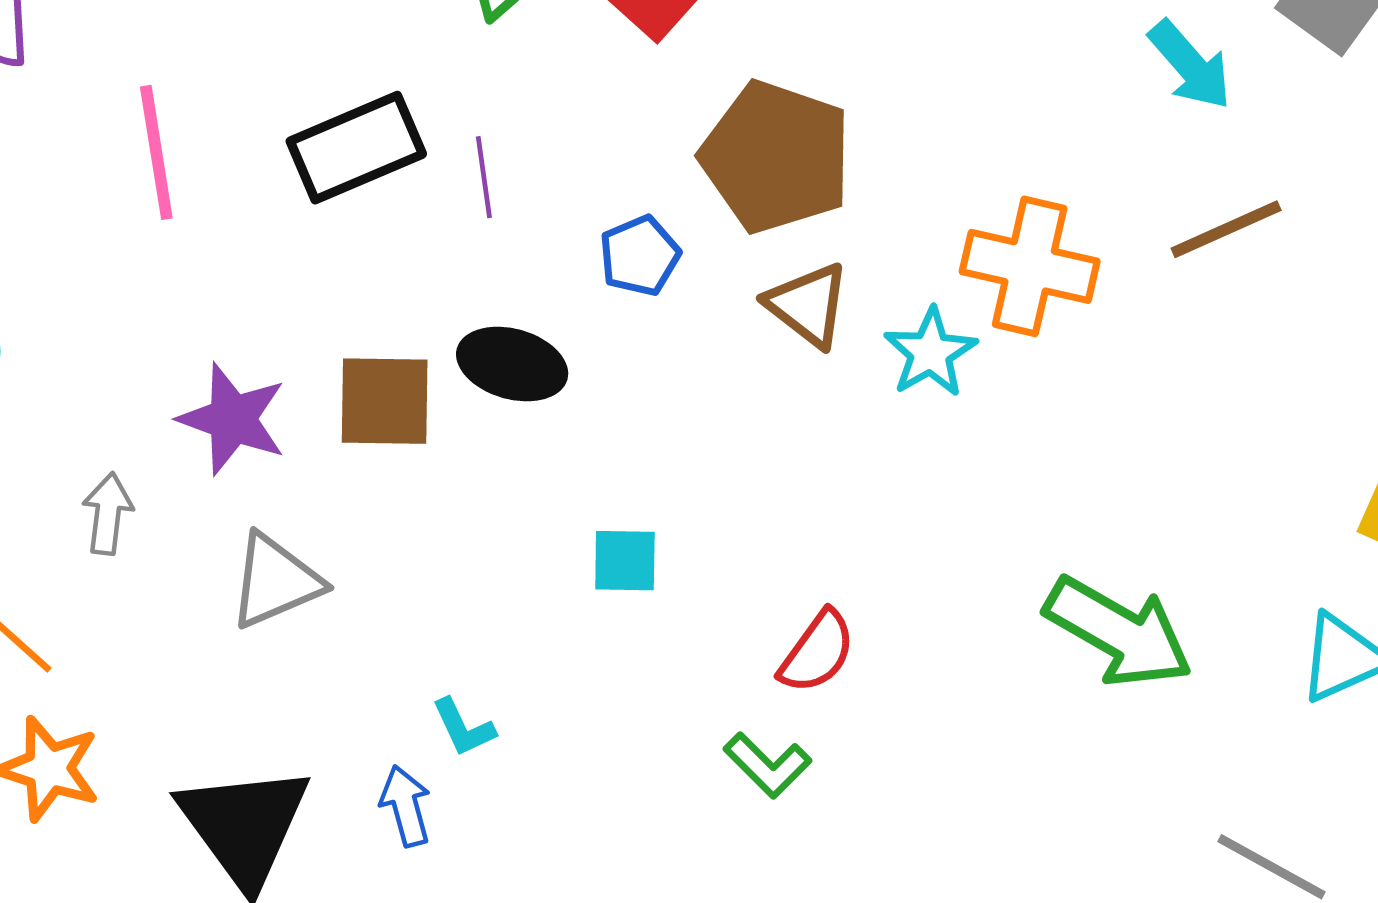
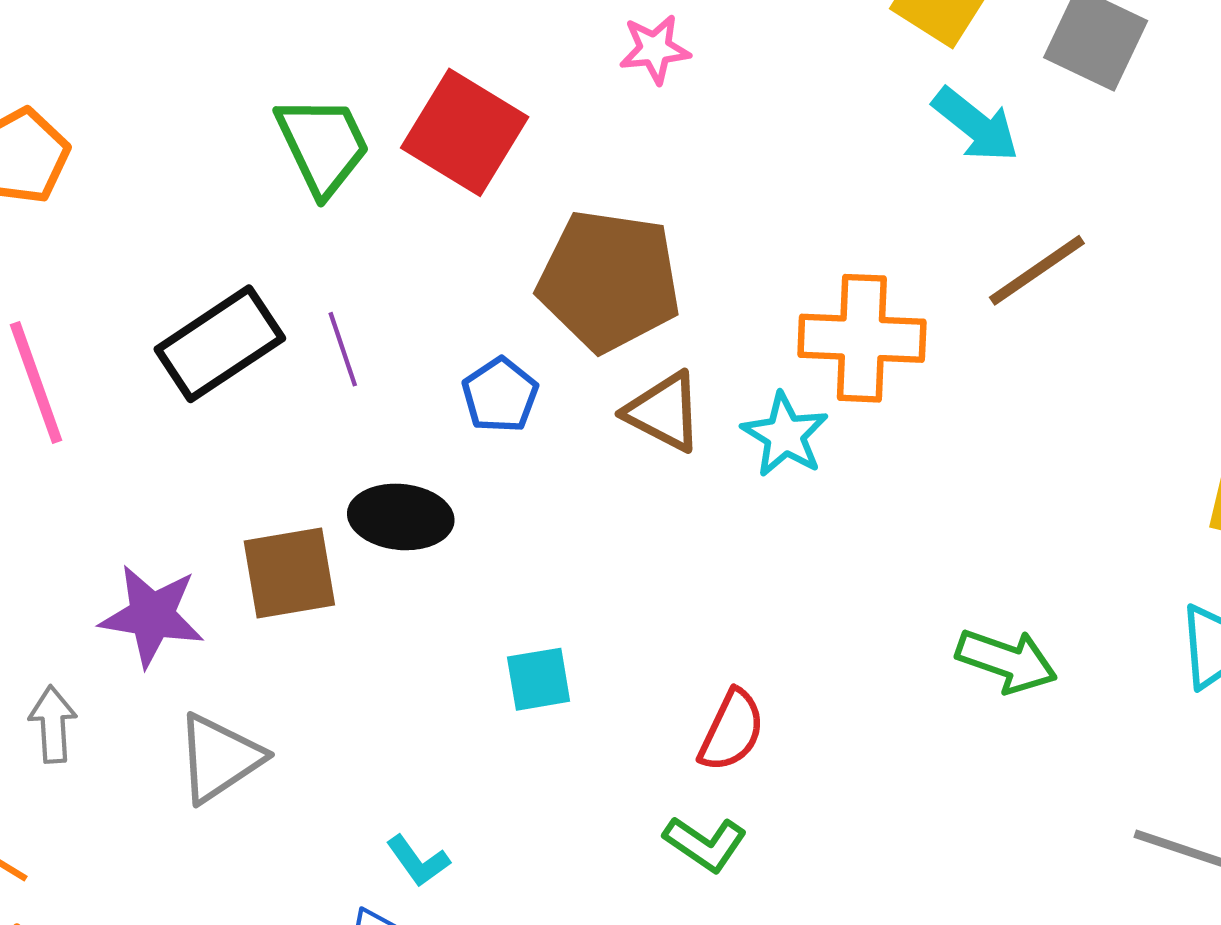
green arrow: (1119, 632) -> (1007, 661), size x0.7

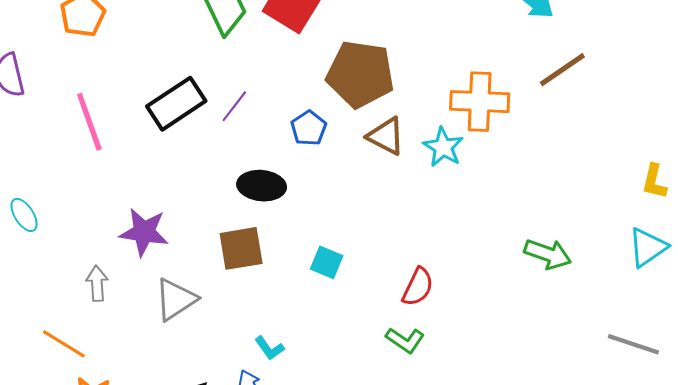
purple line: (343, 349) -> (234, 106), turned 56
brown square: (289, 573) -> (241, 248), moved
cyan square: (539, 679) -> (327, 262), turned 32

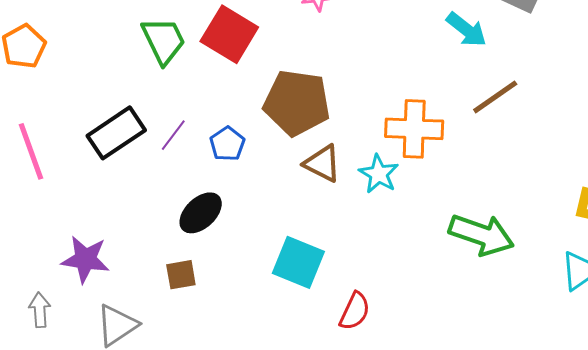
blue pentagon: (309, 128) -> (227, 144), moved
black ellipse: (262, 186) -> (201, 213), turned -48
brown square: (241, 248) -> (181, 275), size x0.7
green arrow: (548, 254) -> (481, 235), moved, size x1.4
cyan square: (327, 262) -> (298, 262), moved, size x1.6

